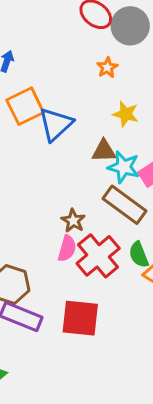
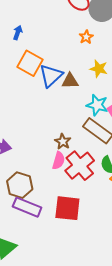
orange square: (25, 106) -> (30, 63), turned -35
brown triangle: (104, 151) -> (70, 81), moved

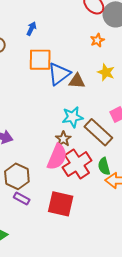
orange square: (30, 63) -> (40, 60), turned -35
cyan star: (97, 105) -> (73, 117), moved, turned -30
pink semicircle: (58, 161) -> (57, 157), size x1.5
purple rectangle: (27, 207) -> (22, 198), size x0.6

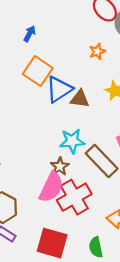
orange star: (97, 40) -> (97, 51), moved
orange square: (40, 60) -> (38, 71), turned 30
green semicircle: (104, 166) -> (96, 247), moved

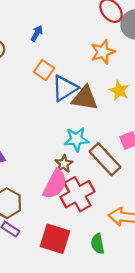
orange star: (97, 51) -> (103, 52), size x1.5
orange square: (38, 71) -> (44, 70), size x0.7
brown triangle: (80, 99) -> (85, 98), size x1.4

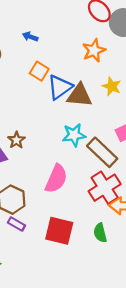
blue arrow: (37, 33) -> (30, 37), turned -96
brown star: (64, 164) -> (16, 140), moved
red cross: (77, 194) -> (105, 188), moved

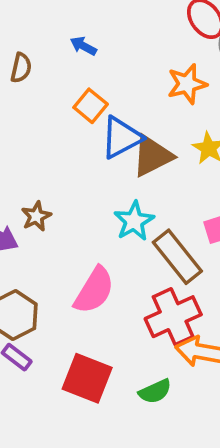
brown triangle: (79, 95) -> (152, 156), turned -40
cyan star: (74, 135) -> (134, 221), turned -30
green semicircle: (100, 233) -> (155, 391), turned -108

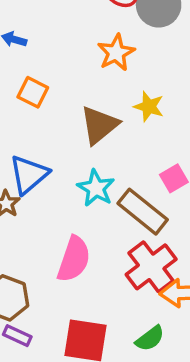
blue triangle: (121, 137) -> (29, 175), moved

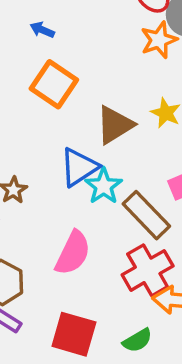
orange star: (116, 53) -> (159, 40), moved
orange square: (33, 92) -> (54, 84), size x1.5
blue triangle: (29, 175) -> (79, 167), moved

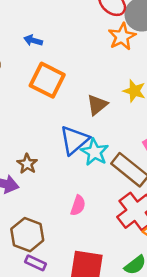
brown triangle: (115, 125) -> (97, 105), size x0.7
pink semicircle: (73, 253) -> (78, 205), size x0.6

